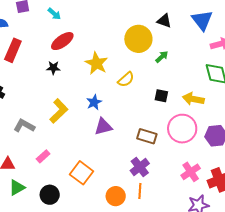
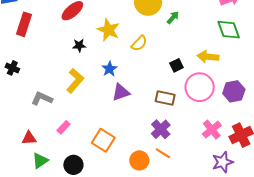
black star: (53, 68) -> (79, 45), moved
black square: (161, 96) -> (176, 65), moved, turned -32
orange line: (140, 191) -> (163, 153), turned -56

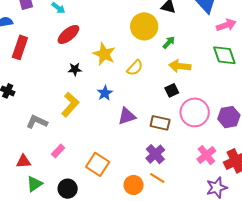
yellow arrow: (208, 57) -> (180, 66), moved
purple triangle: (121, 92) -> (127, 116), moved

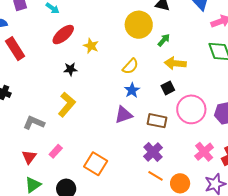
red rectangle: (20, 47) -> (15, 49), turned -50
yellow star: (104, 54) -> (91, 46), moved, size x0.7
blue star: (105, 93) -> (132, 90), moved
red triangle: (23, 161) -> (29, 157), moved, turned -49
orange circle: (134, 185) -> (180, 183), moved

